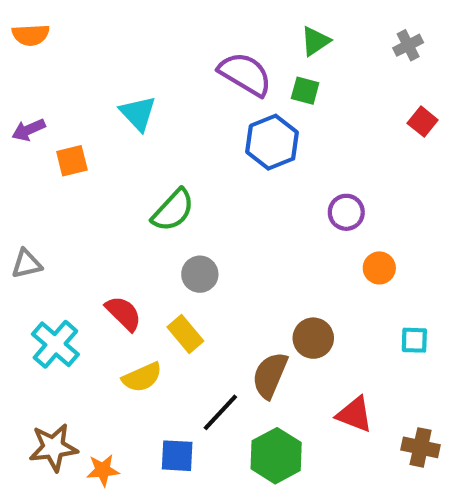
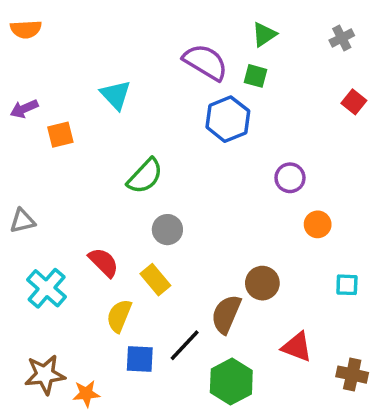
yellow semicircle: (142, 377) -> (119, 316), turned 136
blue square: (177, 456) -> (140, 359), moved

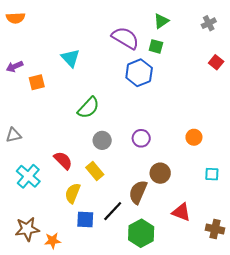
purple circle: (290, 178) -> (141, 138), moved

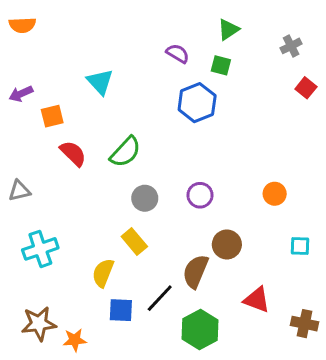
gray cross: (209, 23) -> (291, 46), moved
purple semicircle: (125, 38) -> (178, 53), size x0.6
red semicircle: (63, 160) -> (73, 153), moved
cyan cross: (28, 176) -> (40, 249), turned 30

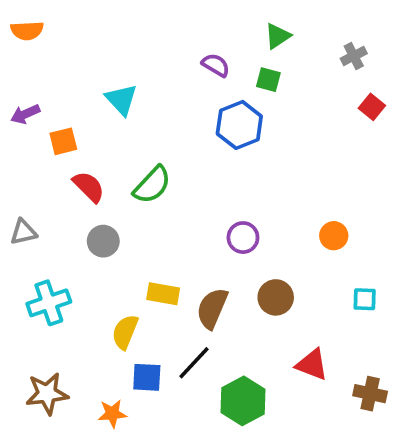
gray circle: (145, 198) -> (103, 241), moved
yellow rectangle: (134, 241) -> (163, 294), turned -40
brown semicircle: (196, 271) -> (212, 308), moved
orange star: (75, 340) -> (112, 414), moved

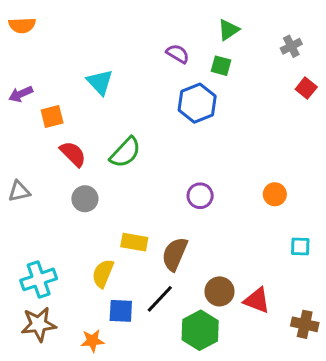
brown circle: (276, 297) -> (219, 291), moved
cyan cross: (49, 303) -> (39, 279), moved

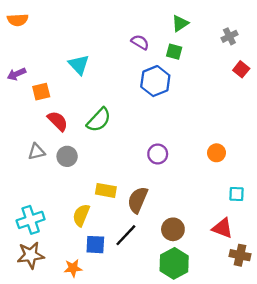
gray triangle: (19, 191) -> (36, 152), moved
red triangle: (257, 300) -> (222, 228), moved
green hexagon: (200, 330) -> (174, 263), moved

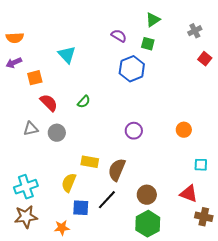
orange semicircle: (18, 20) -> (15, 38), moved
green semicircle: (99, 120) -> (84, 102), size x0.6

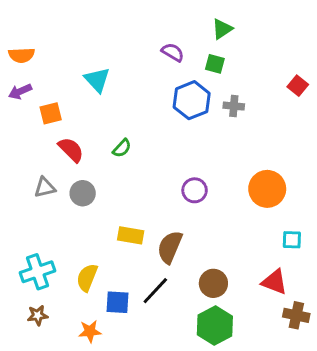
gray cross: (195, 31) -> (234, 106), moved, turned 32
orange circle: (184, 130) -> (267, 189), size x1.6
yellow semicircle: (69, 183) -> (87, 278), moved
brown star: (26, 217) -> (38, 315), size x0.6

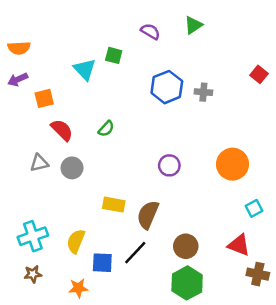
purple semicircle: (173, 52) -> (150, 31), moved
green square: (215, 64) -> (114, 55), moved
cyan square: (292, 240) -> (254, 208), turned -30

